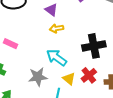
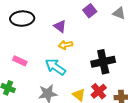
cyan arrow: (57, 58) -> (55, 67), moved

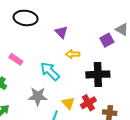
purple square: (90, 11) -> (107, 40), moved
yellow arrow: (66, 45) -> (73, 54), moved

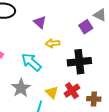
gray star: (38, 96) -> (21, 88), turned -30

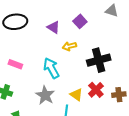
purple square: (86, 27) -> (80, 21), moved
cyan arrow: (31, 62) -> (51, 68), turned 30

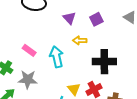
pink rectangle: (15, 64) -> (29, 50), moved
gray star: (45, 95) -> (28, 79), moved, turned 30

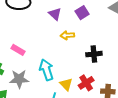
cyan arrow: (57, 57) -> (46, 70), moved
black cross: (104, 62) -> (94, 54), size x0.7

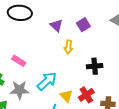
yellow arrow: (67, 35) -> (68, 47), turned -80
cyan arrow: (46, 70) -> (47, 81), turned 65

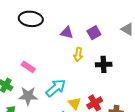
purple triangle: (56, 25) -> (67, 33), turned -32
black cross: (95, 66) -> (104, 64), moved

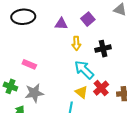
cyan arrow: (56, 88) -> (84, 70), moved, turned -85

